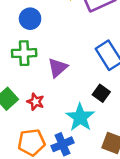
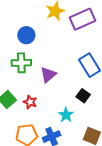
cyan star: (80, 117) -> (66, 115), size x0.7

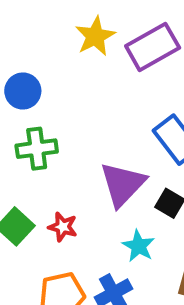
blue circle: (26, 35) -> (23, 91), moved
purple triangle: (48, 75) -> (123, 184), moved, size x1.4

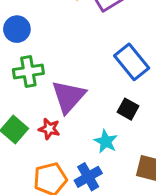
purple triangle: (123, 184) -> (68, 97), moved

